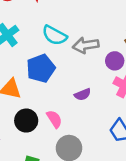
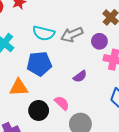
blue pentagon: (41, 68) -> (39, 64), turned 30

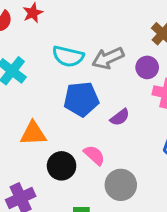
blue pentagon: (39, 64) -> (81, 99), moved

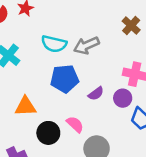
purple circle: (147, 67) -> (123, 98), moved

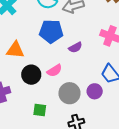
purple circle: (123, 98) -> (95, 91), moved
pink semicircle: (75, 124) -> (54, 71), turned 98

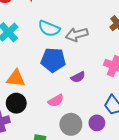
black circle: (31, 75) -> (16, 103), moved

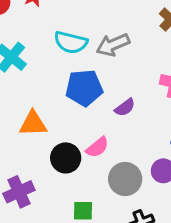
black circle: (16, 103) -> (66, 158), moved

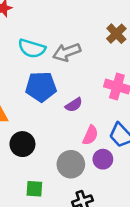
pink semicircle: (97, 147) -> (90, 135), moved, turned -30

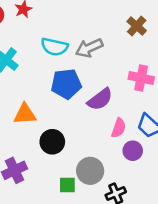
purple semicircle: (74, 105) -> (100, 99), size x1.5
gray circle: (71, 164) -> (90, 171), moved

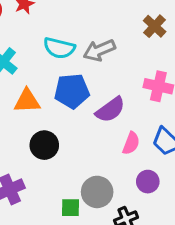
orange triangle: (25, 114) -> (27, 101), moved
black circle: (52, 142) -> (44, 145), moved
purple circle: (133, 151) -> (148, 182), moved

